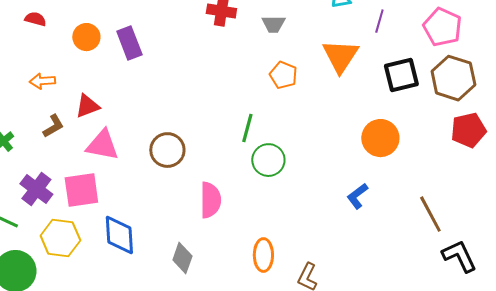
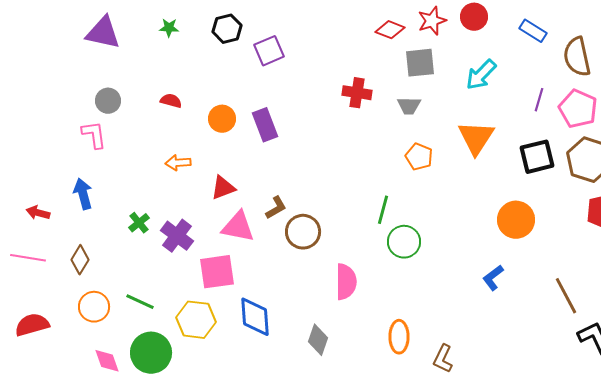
purple line: (379, 21) -> (539, 100), moved
brown L-shape: (53, 126) -> (276, 208), moved
purple cross: (36, 189) -> (177, 236), moved

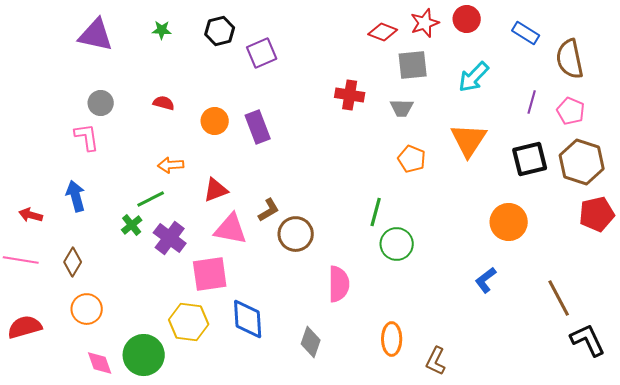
pink pentagon: (578, 109) -> (571, 111), size x0.7
green line: (140, 302) -> (151, 199), moved, turned -52

